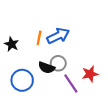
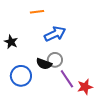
orange line: (39, 38) -> (37, 12), moved, turned 72
red star: (90, 74) -> (85, 87), moved

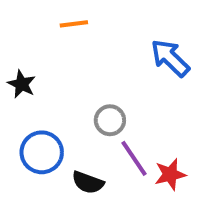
blue arrow: (55, 34) -> (170, 58), moved, turned -110
black semicircle: (44, 64) -> (88, 182), moved

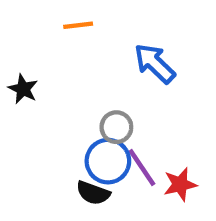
blue arrow: (170, 58) -> (155, 63), moved
blue circle: (42, 152) -> (108, 161), moved

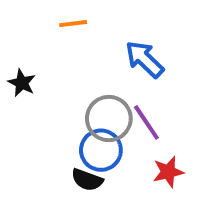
gray circle: (116, 127) -> (109, 119), size x1.5
purple line: (142, 167) -> (146, 122), moved

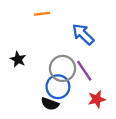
black star: (22, 83) -> (18, 59), moved

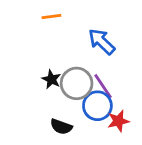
black star: (18, 59) -> (51, 79), moved
blue circle: (58, 87) -> (97, 106), moved

